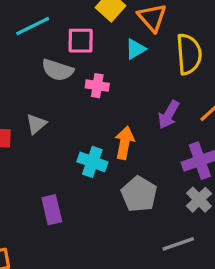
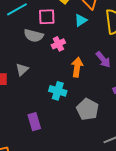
pink cross: (97, 86) -> (58, 44), turned -32
purple arrow: (169, 115) -> (103, 60), turned -66
orange arrow: (125, 143) -> (77, 67), moved

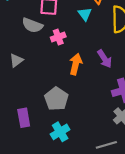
cyan triangle: (81, 20) -> (85, 14), turned -40
cyan cross: (58, 91) -> (60, 132), moved, turned 36
gray pentagon: (88, 109) -> (56, 99), moved

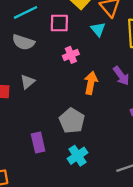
gray semicircle: (32, 25) -> (23, 42), moved

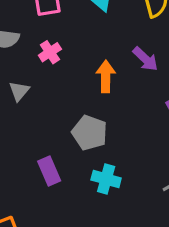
pink cross: (71, 55) -> (50, 52), moved
cyan cross: (77, 156) -> (106, 179), turned -30

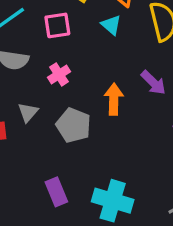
gray pentagon: (90, 133) -> (74, 125), moved
cyan cross: (106, 179) -> (113, 201), size x1.4

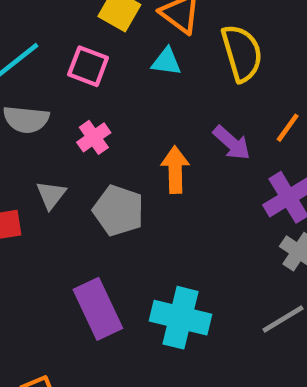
pink square: (57, 25) -> (88, 66), turned 32
cyan triangle: (111, 25) -> (166, 62), turned -30
purple rectangle: (56, 192) -> (98, 309), size x1.4

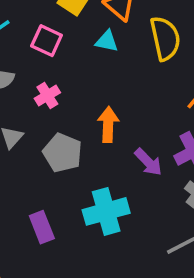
purple arrow: (232, 143) -> (148, 162), moved
purple rectangle: (98, 309) -> (42, 227), size x0.7
cyan cross: (180, 318) -> (106, 211), moved, turned -33

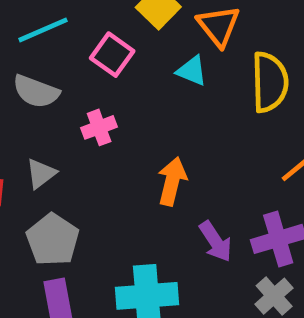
gray pentagon: (63, 153) -> (53, 240), moved

